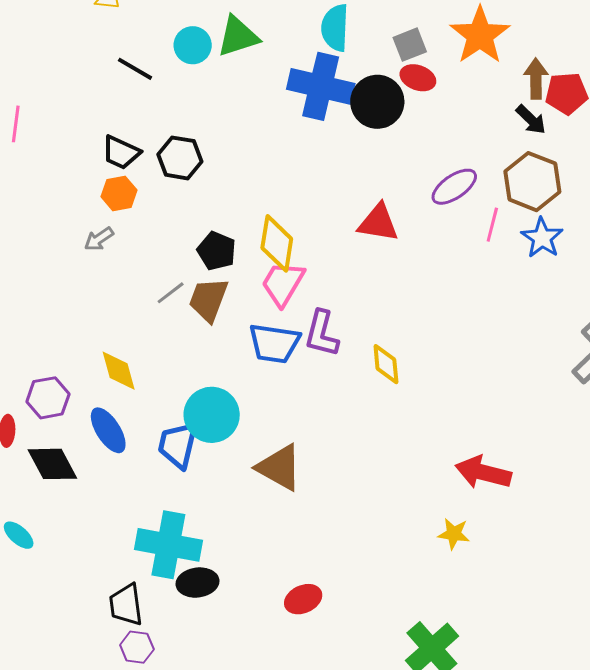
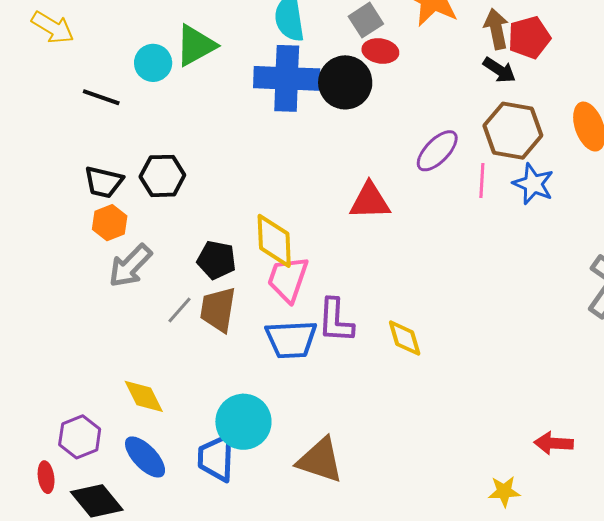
gray arrow: (99, 239) -> (130, 266), moved, size x1.6
red arrow: (483, 472) -> (554, 443), moved, size x0.7

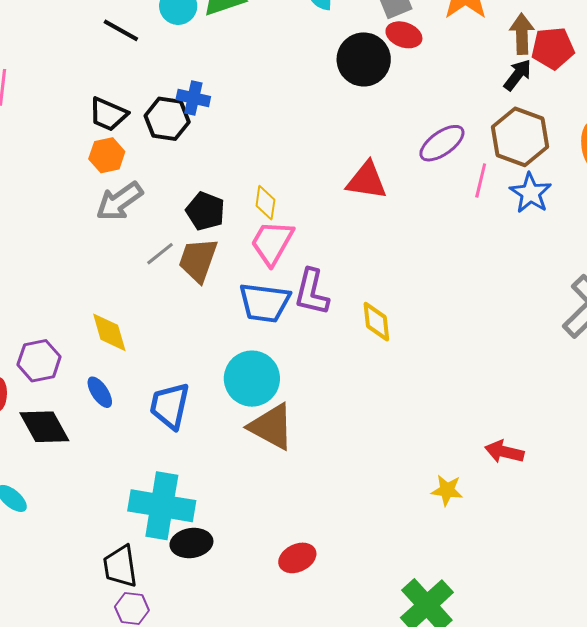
black arrow: (499, 70) -> (518, 75), turned -96
blue cross: (287, 78) -> (193, 98), moved, size x0.5
yellow diamond: (274, 241) -> (265, 203), size x0.6
cyan circle: (243, 422) -> (252, 379), moved
blue ellipse: (145, 457) -> (100, 392), size x0.7

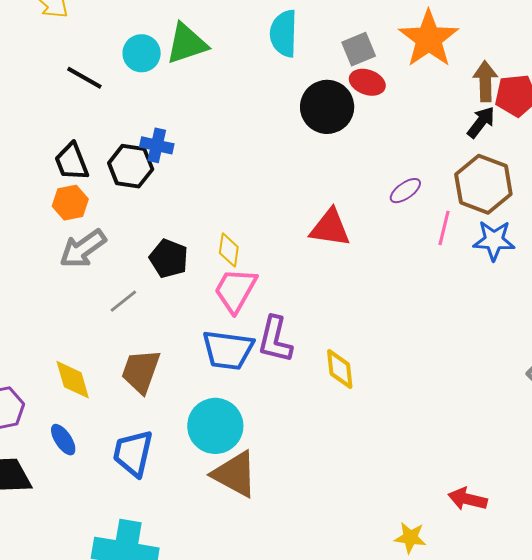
black trapezoid: (108, 114) -> (72, 162), turned 45
purple ellipse: (442, 143) -> (405, 191), size x0.7
blue star: (531, 193) -> (494, 240), turned -30
brown trapezoid: (198, 260) -> (141, 371), moved

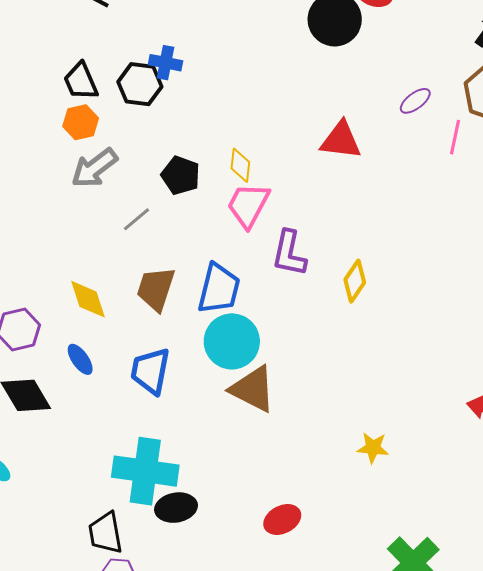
blue trapezoid: (228, 350) -> (219, 289), moved, turned -82
yellow diamond: (340, 369) -> (355, 281), turned 42
yellow star: (410, 538) -> (373, 448), moved

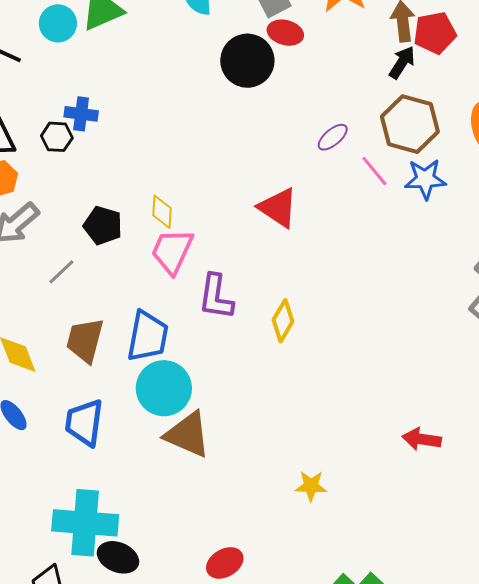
black hexagon: (140, 84) -> (57, 137), size x0.7
pink line: (455, 137) -> (374, 171), turned -48
red triangle: (341, 140) -> (278, 208), moved, turned 30
black ellipse: (176, 508) -> (118, 557), turned 36

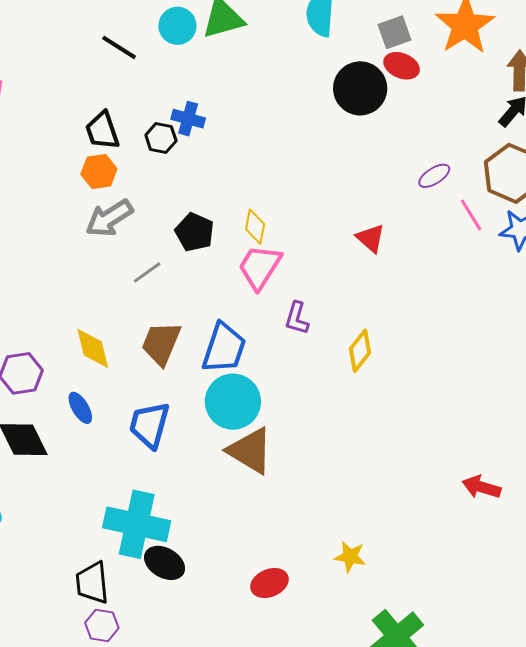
red triangle: (278, 208) -> (371, 238), size x0.7
purple L-shape: (216, 297) -> (297, 318), size x0.7
yellow star: (311, 486) -> (350, 557), moved

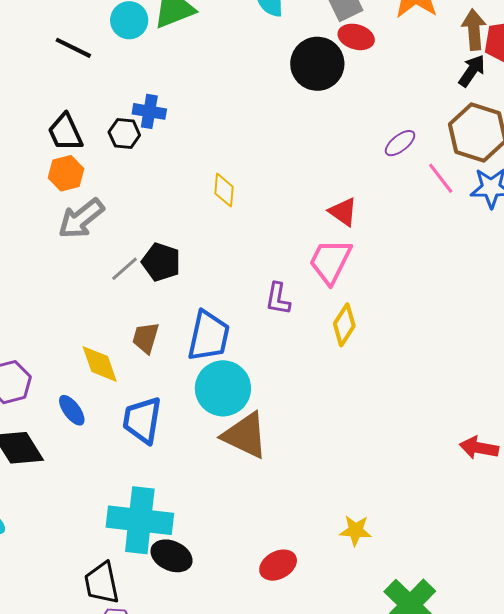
yellow diamond: (255, 227) -> (224, 190), moved
black pentagon: (195, 232) -> (161, 262), moved
pink trapezoid: (260, 267) -> (330, 261), moved
brown trapezoid: (161, 343) -> (146, 338), size x0.7
yellow diamond: (93, 348) -> (100, 364), moved

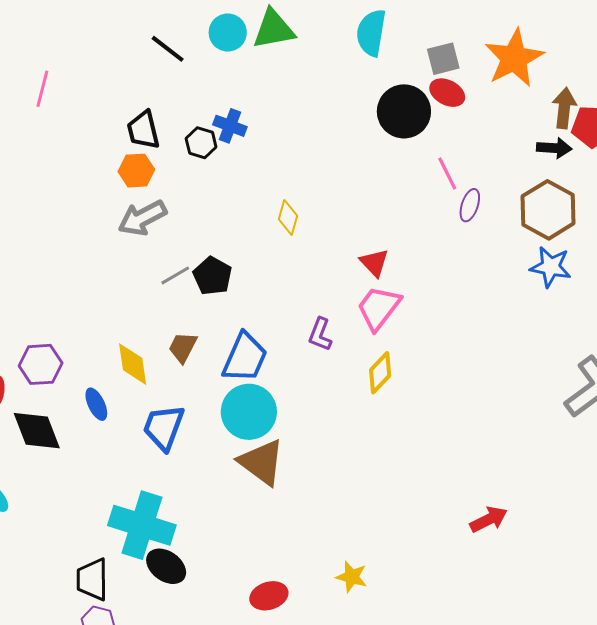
black arrow: (472, 71) -> (554, 148), turned 48
purple ellipse: (400, 143) -> (470, 205), turned -44
pink line: (441, 178) -> (447, 174), moved
red triangle: (343, 212) -> (374, 263), moved
red arrow: (479, 448) -> (489, 519), turned 132

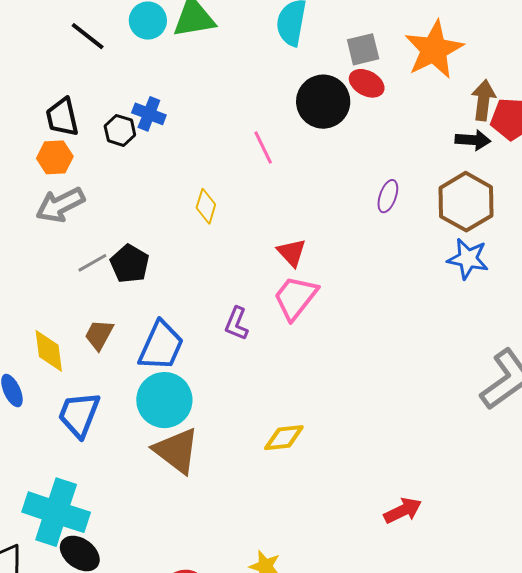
pink line: (447, 174) -> (263, 148), moved
yellow diamond: (380, 373) -> (284, 438), moved, turned 39

